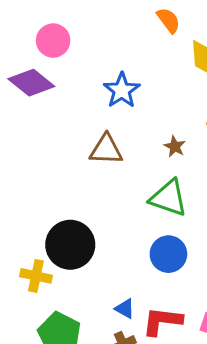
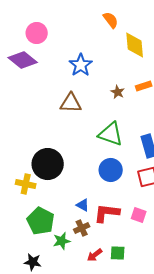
brown star: (175, 147) -> (118, 92), moved

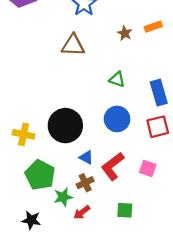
green triangle: (111, 134) -> (117, 79), size x0.6
black circle: (48, 164) -> (65, 126), moved
red L-shape: (107, 213) -> (113, 166), turned -44
red arrow: (95, 255) -> (82, 212), moved

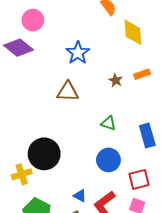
black circle: (65, 126) -> (44, 154), moved
red square: (158, 127) -> (139, 179), moved
yellow cross: (24, 134) -> (22, 174), turned -30

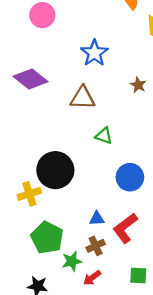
purple diamond: (19, 48) -> (30, 79), moved
green triangle: (108, 123) -> (104, 136), moved
blue triangle: (80, 196) -> (97, 219), turned -32

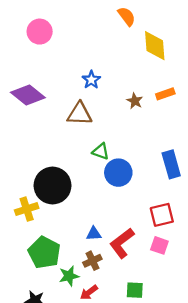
blue star: (94, 53) -> (91, 80), moved, size x0.7
blue circle: (130, 177) -> (118, 173), moved

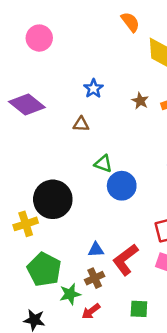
brown star: (135, 101) -> (140, 101), moved
brown triangle: (80, 114) -> (81, 124), size x0.6

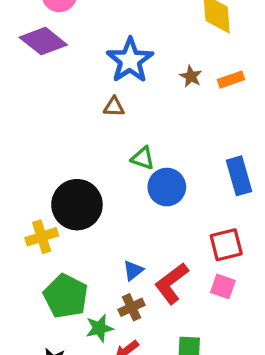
blue star: (93, 88) -> (130, 60), size x1.8
purple diamond: (27, 104) -> (43, 41), moved
blue triangle: (96, 250) -> (133, 270), turned -35

